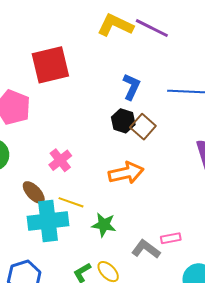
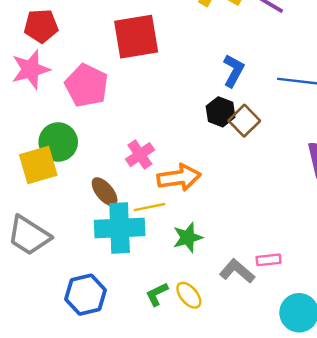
orange arrow: (126, 173) -> (179, 178), moved
yellow line: (71, 202) -> (149, 207), turned -35
green star: (104, 225) -> (188, 237), turned -30

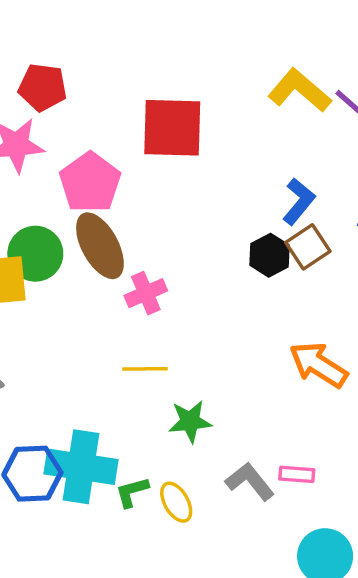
brown square: (244, 121) -> (308, 247), moved
orange arrow: (179, 178) -> (318, 365), moved, turned -150
brown ellipse: (105, 192) -> (100, 246), moved, size x1.5
cyan cross: (120, 228) -> (81, 467), moved

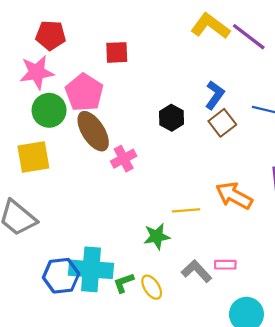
red square: (172, 128) -> (117, 52), moved, size x0.6
green circle: (35, 254) -> (49, 110), moved
black hexagon: (270, 255) -> (172, 118), moved
yellow line: (145, 369) -> (186, 210), moved

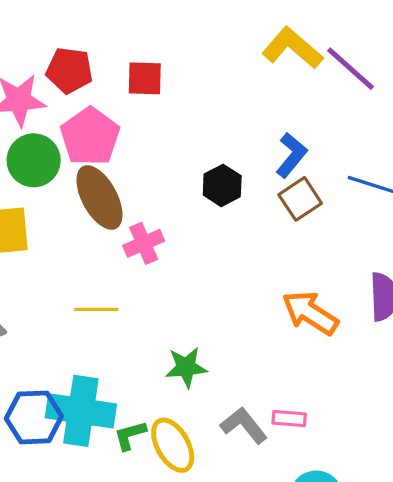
red pentagon: (51, 35) -> (69, 70), moved
yellow line: (186, 210) -> (96, 309), moved
yellow ellipse: (152, 287) -> (173, 445), size x1.4

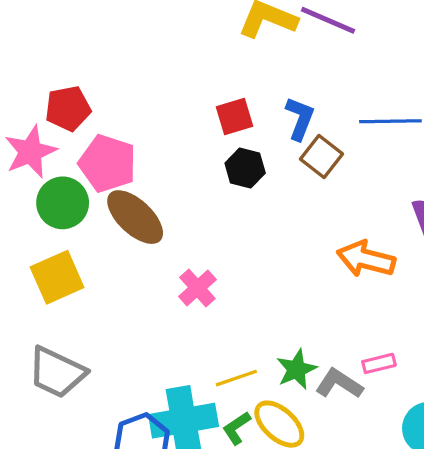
red square: (145, 78) -> (235, 116), moved
pink cross: (144, 243) -> (197, 288), moved
yellow line: (96, 309) -> (236, 378), moved
green star: (186, 367) -> (297, 369), moved

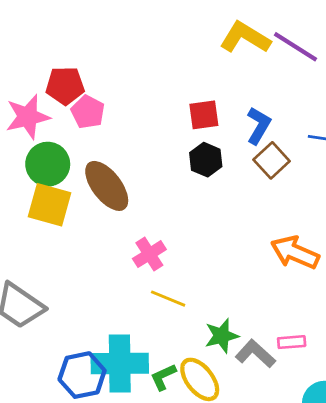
pink pentagon: (107, 163) -> (88, 112), moved, size x0.7
yellow square: (57, 277) -> (50, 205), moved, turned 30
yellow line: (236, 378) -> (168, 299), moved, turned 32

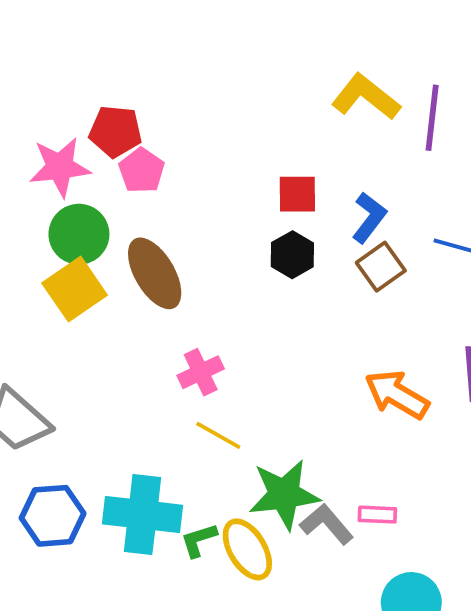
purple line: (296, 47) -> (432, 118), turned 57
yellow square: (50, 205) -> (75, 289), turned 33
green star: (222, 336) -> (284, 494), size x1.5
blue hexagon: (82, 375) -> (53, 516), moved

